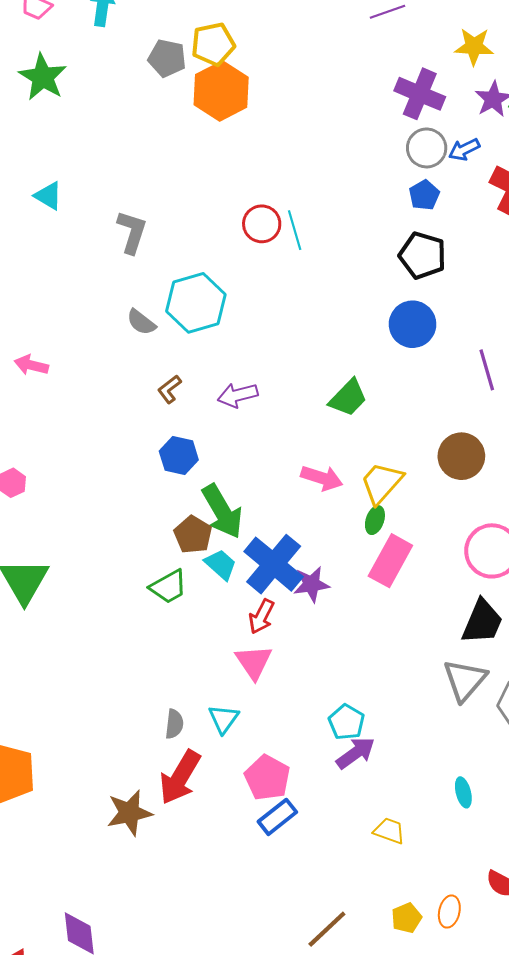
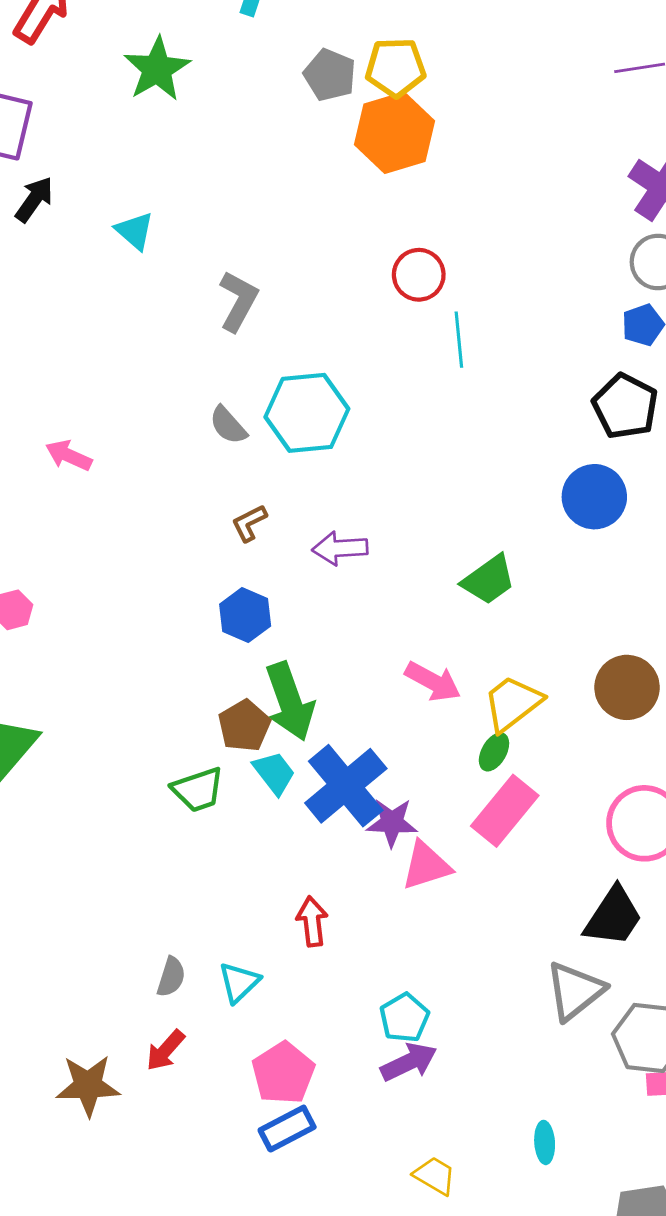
red circle: (262, 224) -> (419, 275), moved
red arrow: (261, 616) -> (312, 921), moved, turned 136
pink triangle: (254, 662) -> (426, 866), moved, turned 36
red arrow: (180, 777) -> (165, 1050), size x0.6

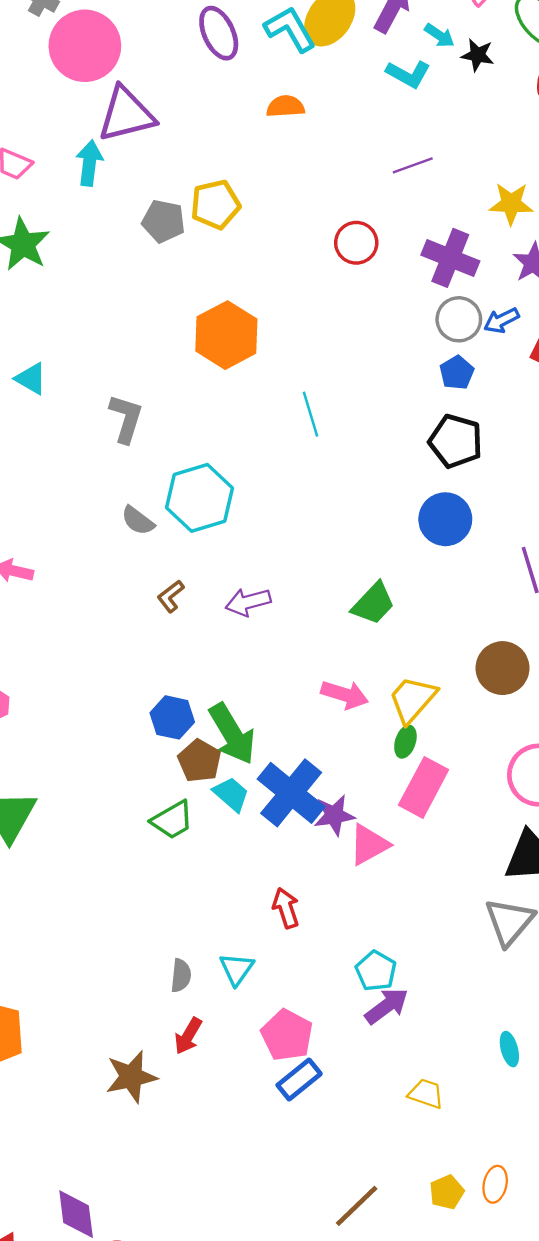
orange hexagon: (395, 133) -> (226, 335), moved
red circle: (419, 275) -> (356, 243), moved
blue hexagon: (245, 615) -> (172, 717), moved

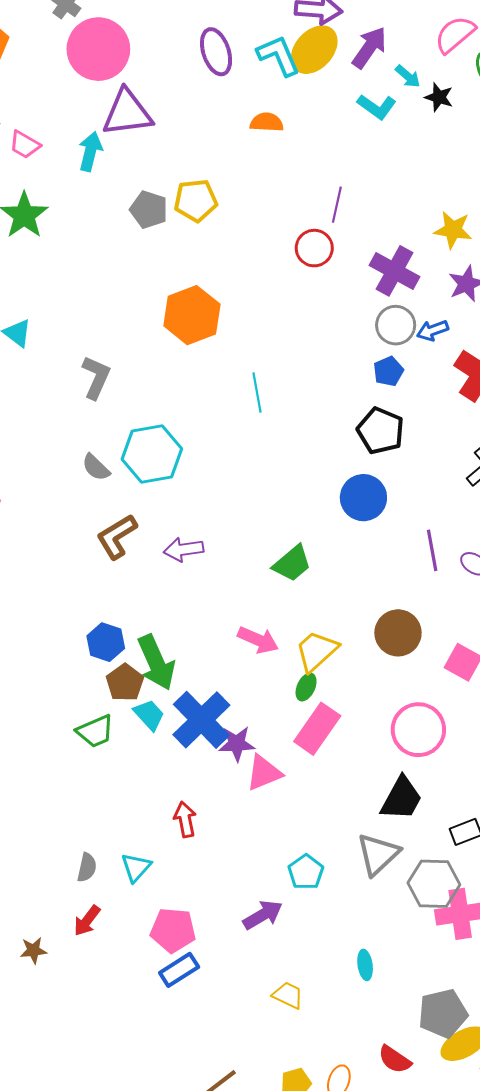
purple line: (413, 165) -> (337, 205), moved, turned -64
brown L-shape: (171, 596) -> (117, 537), size x1.6
cyan pentagon: (376, 971) -> (306, 872), moved
pink pentagon: (287, 1035) -> (173, 930), turned -30
brown star: (131, 1077) -> (33, 950), size x0.6

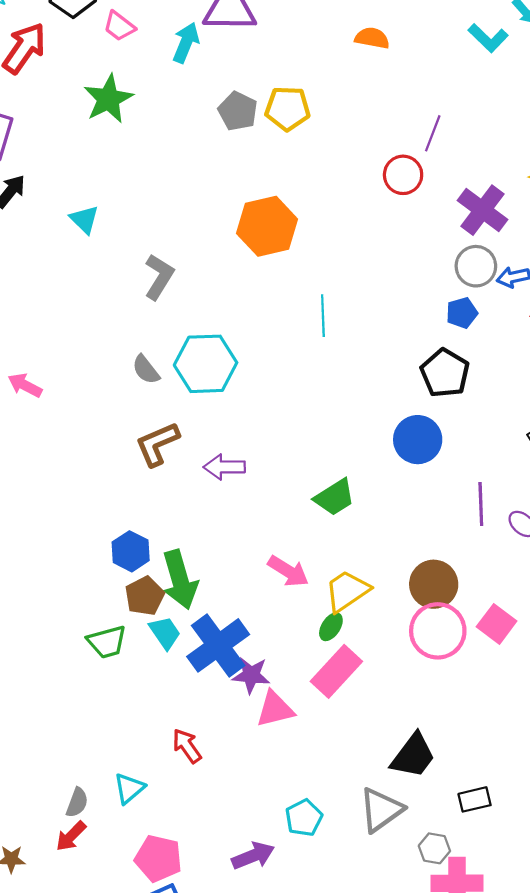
pink circle: (418, 730) -> (438, 631), moved
red arrow: (185, 819) -> (187, 746), turned -32
gray semicircle: (87, 867) -> (77, 803), moved
gray hexagon: (434, 884) -> (434, 848), size x0.6

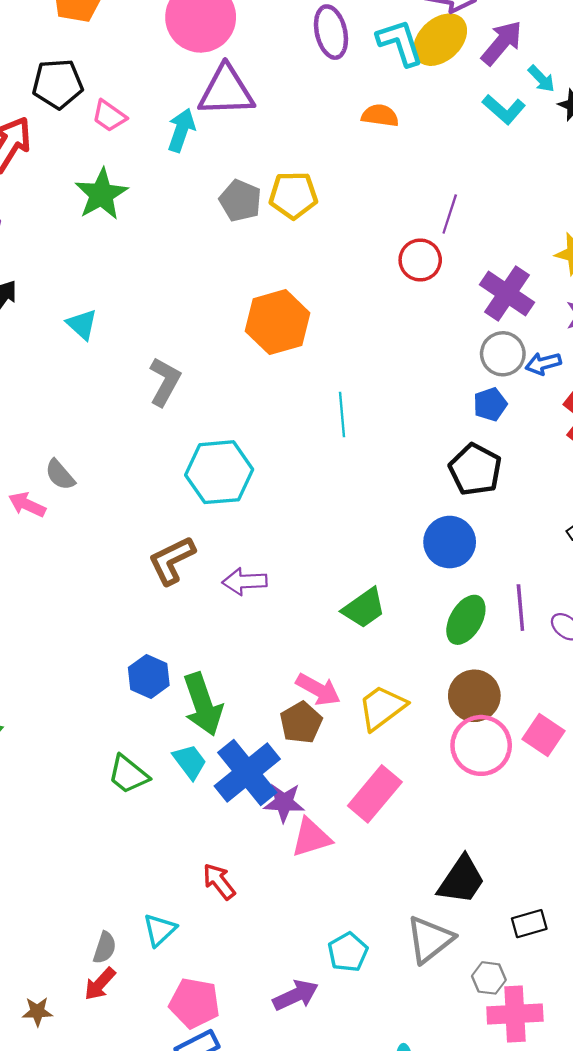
gray semicircle: (146, 370) -> (60, 475), moved
brown pentagon: (145, 596) -> (301, 723), moved
green ellipse: (331, 627) -> (466, 620), moved, size x1.6
green trapezoid: (107, 642) -> (128, 774), turned 57

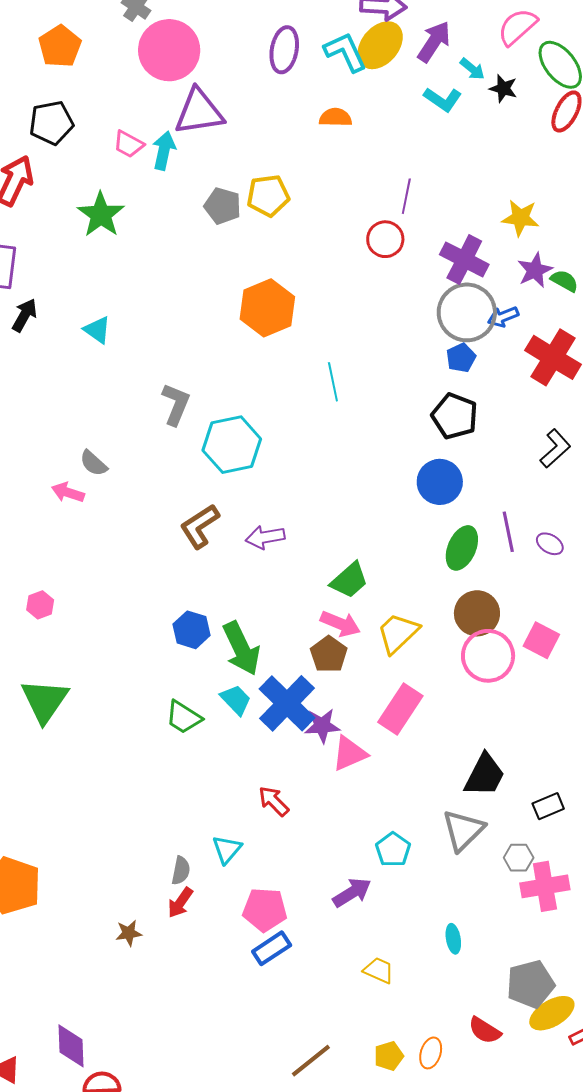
purple ellipse: (331, 32) -> (284, 50), turned 30
pink trapezoid: (109, 116) -> (129, 144), moved
gray circle: (503, 354) -> (467, 312), size x1.5
gray L-shape: (165, 382) -> (176, 404), moved
green trapezoid: (364, 608) -> (349, 580), moved

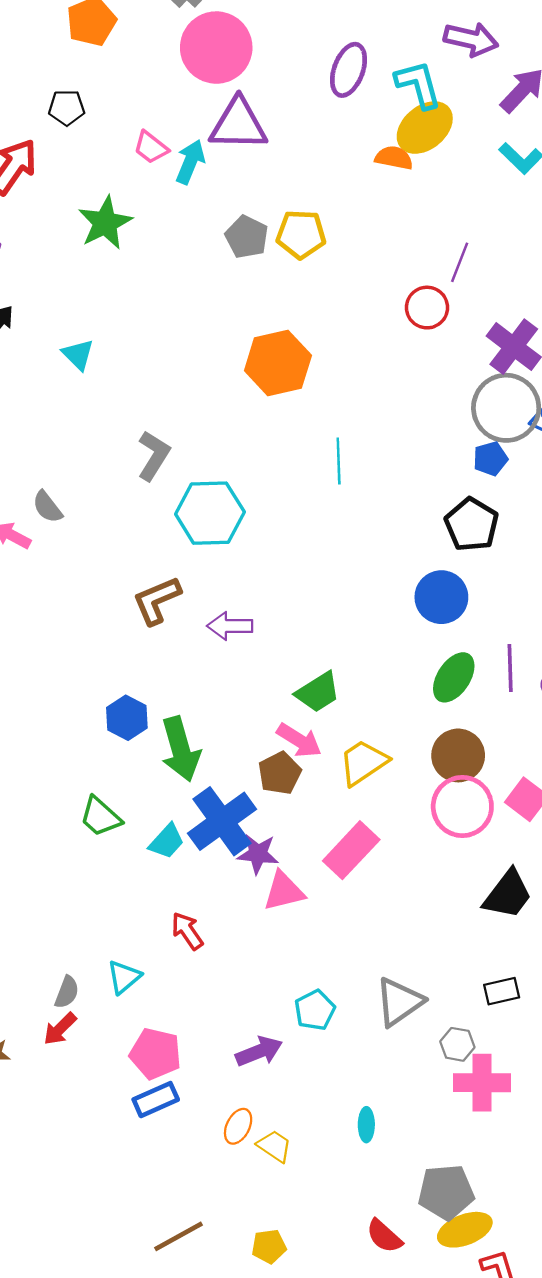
yellow ellipse: (380, 45) -> (425, 128), moved
black pentagon: (51, 123) -> (67, 108), size x0.7
cyan trapezoid: (236, 700) -> (167, 841), moved, turned 76
black trapezoid: (485, 775) -> (508, 894), moved
orange ellipse: (431, 1053) -> (238, 1126), moved

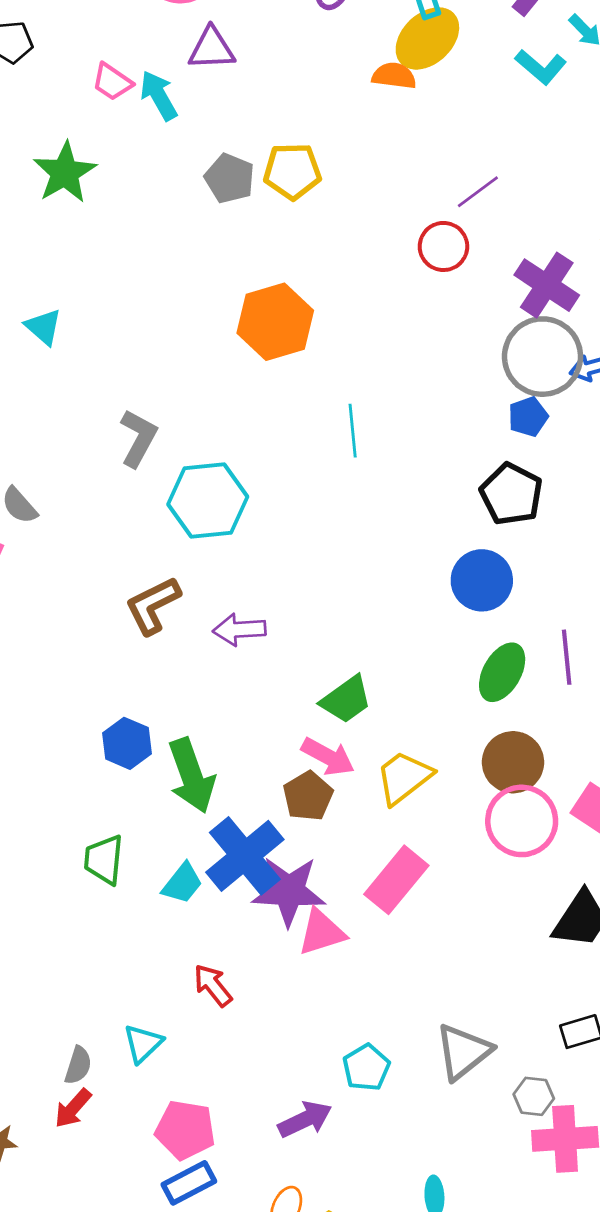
purple triangle: (238, 124) -> (212, 49), size x0.7
cyan arrow: (190, 162) -> (159, 96), turned -48
purple line: (460, 262) -> (478, 192), turned 36
green trapezoid: (100, 817) -> (104, 860), turned 57
purple star: (258, 854) -> (289, 891), size x1.5

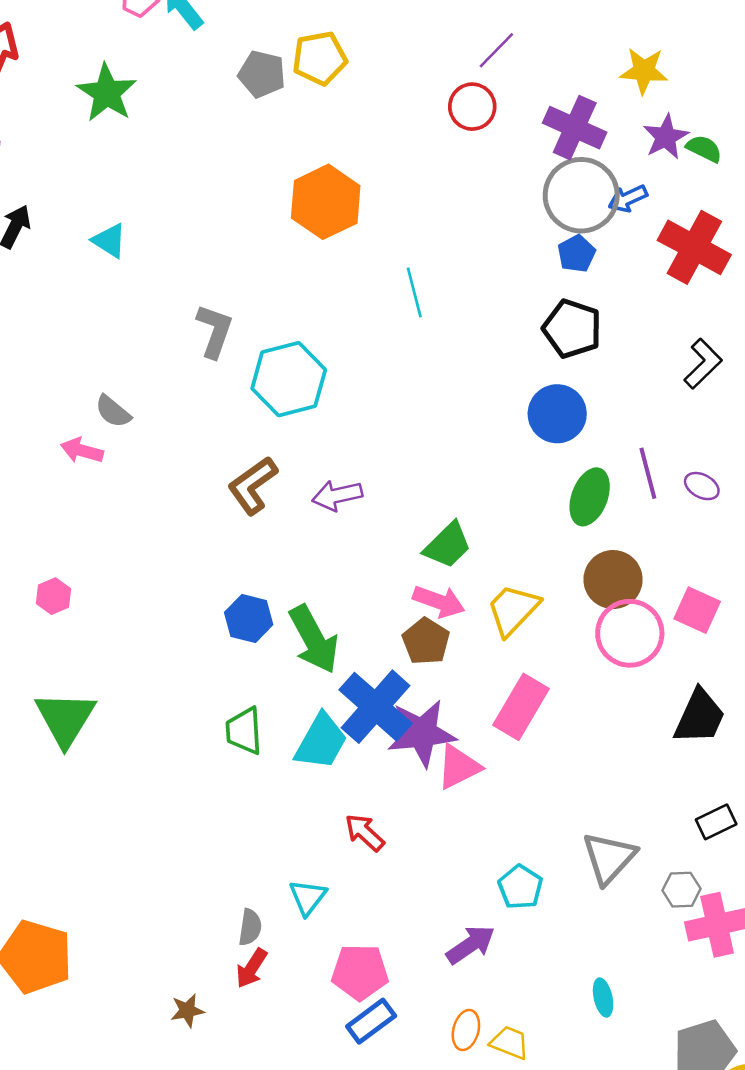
cyan trapezoid: (182, 883) -> (321, 742), size x1.4

